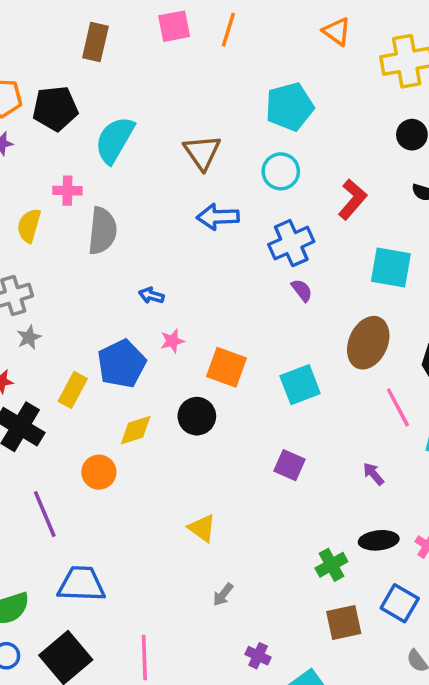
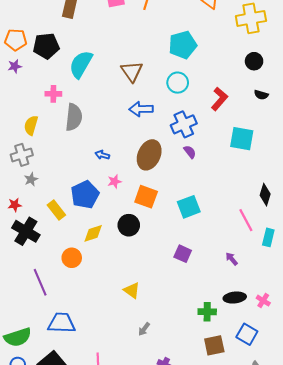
yellow semicircle: (29, 226) -> (31, 125), moved
brown ellipse: (368, 343) -> (149, 155), moved
yellow rectangle: (73, 390) -> (56, 210), turned -66
green cross: (331, 565) -> (207, 312), turned 30

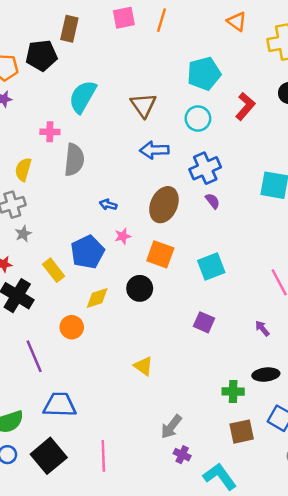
black pentagon: (46, 46) -> (41, 55), moved
red L-shape: (219, 99) -> (245, 106), moved
gray arrow: (144, 329) -> (171, 427), moved, size x1.5

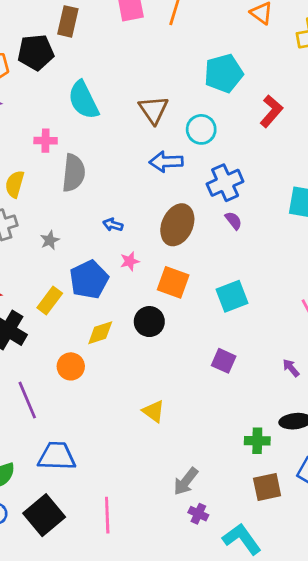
cyan semicircle: (83, 97) -> (83, 100), turned -56
cyan circle: (198, 118) -> (201, 129), moved
gray star: (23, 234) -> (50, 240), moved
yellow rectangle: (54, 270) -> (50, 301), turned 75

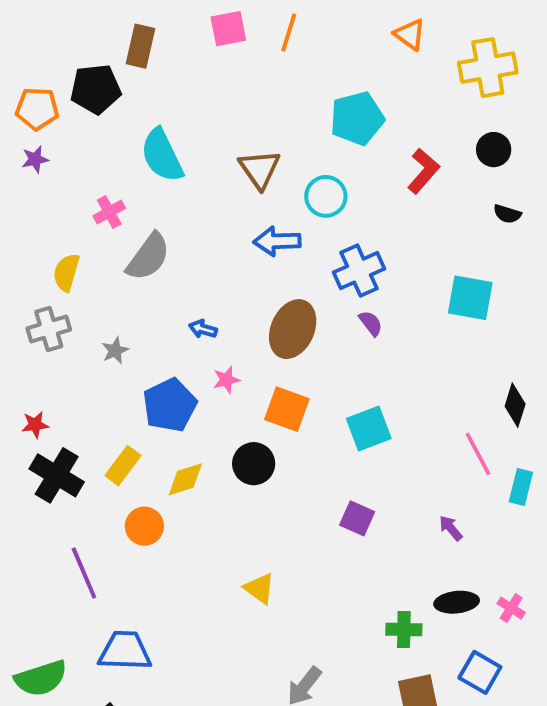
pink cross: (46, 141) -> (109, 212), turned -30
gray semicircle: (74, 173) -> (148, 257), turned 30
yellow rectangle: (50, 301) -> (123, 466), moved

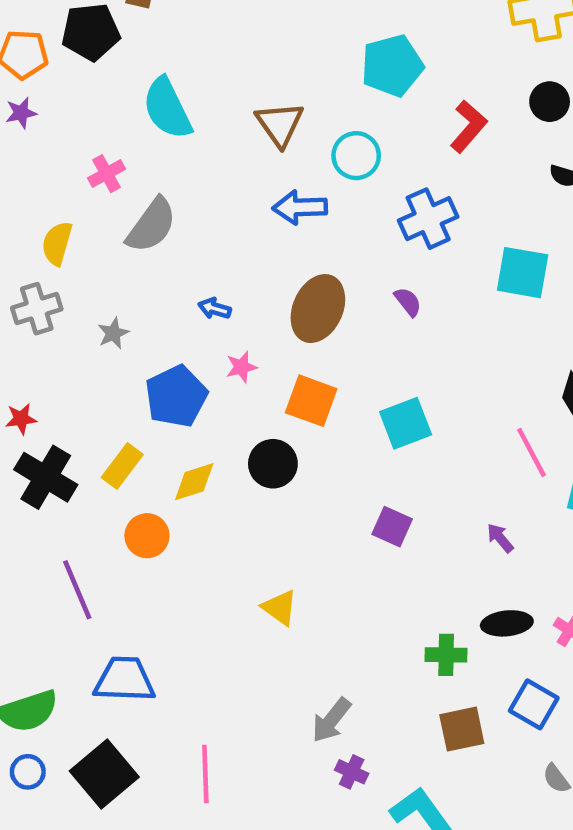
blue cross: (359, 271) -> (428, 219), moved

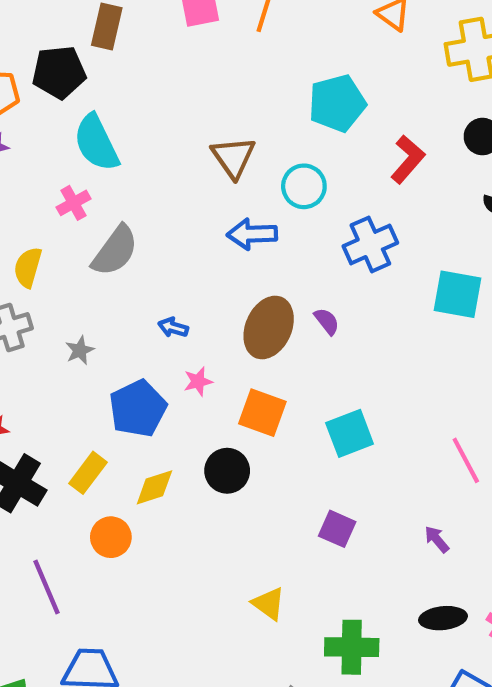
cyan semicircle: (167, 108) -> (96, 143), moved
purple semicircle: (408, 302) -> (327, 321), moved
yellow triangle: (280, 608) -> (269, 604), moved
green cross: (446, 655) -> (352, 647), moved, size x1.4

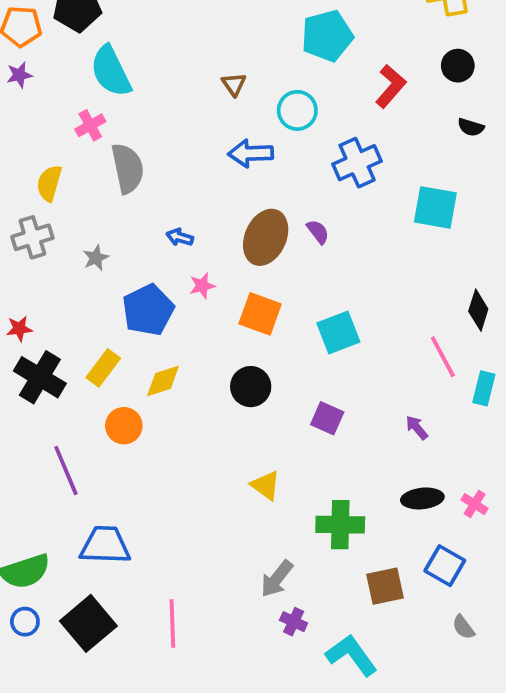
brown triangle: (233, 157) -> (234, 84), size x0.6
gray semicircle: (115, 251) -> (128, 168), turned -48
black circle: (227, 471) -> (251, 387), moved

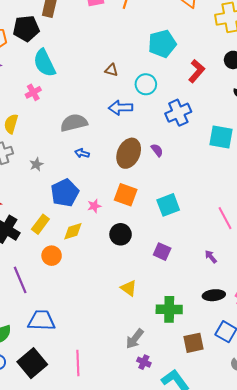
brown triangle: (234, 84) -> (111, 70), turned -40
gray semicircle: (128, 168) -> (74, 123), moved, turned -92
pink star: (202, 286) -> (94, 206), moved

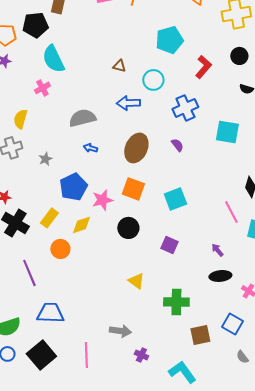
purple semicircle: (157, 150) -> (177, 145), moved
pink star: (94, 206) -> (102, 200), size x1.5
black ellipse: (214, 295) -> (220, 276), moved
gray arrow: (135, 339) -> (120, 331), moved, turned -120
purple cross: (144, 362) -> (141, 355), moved

